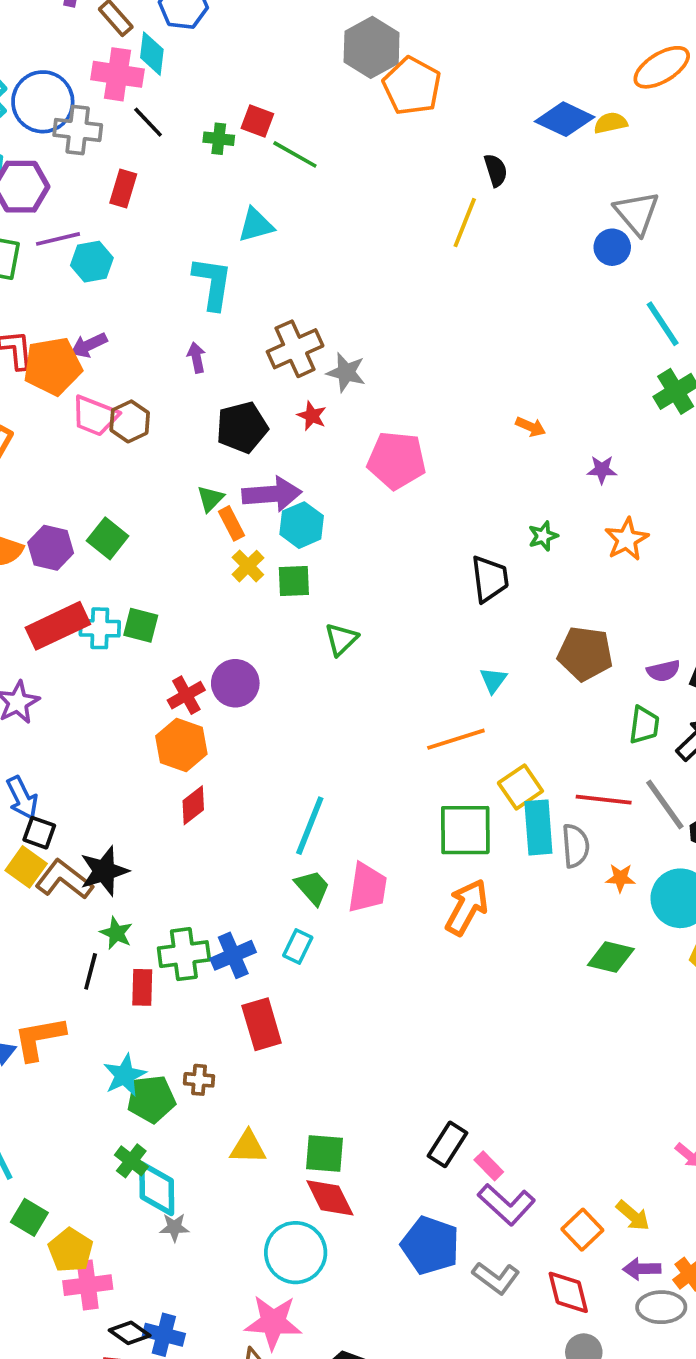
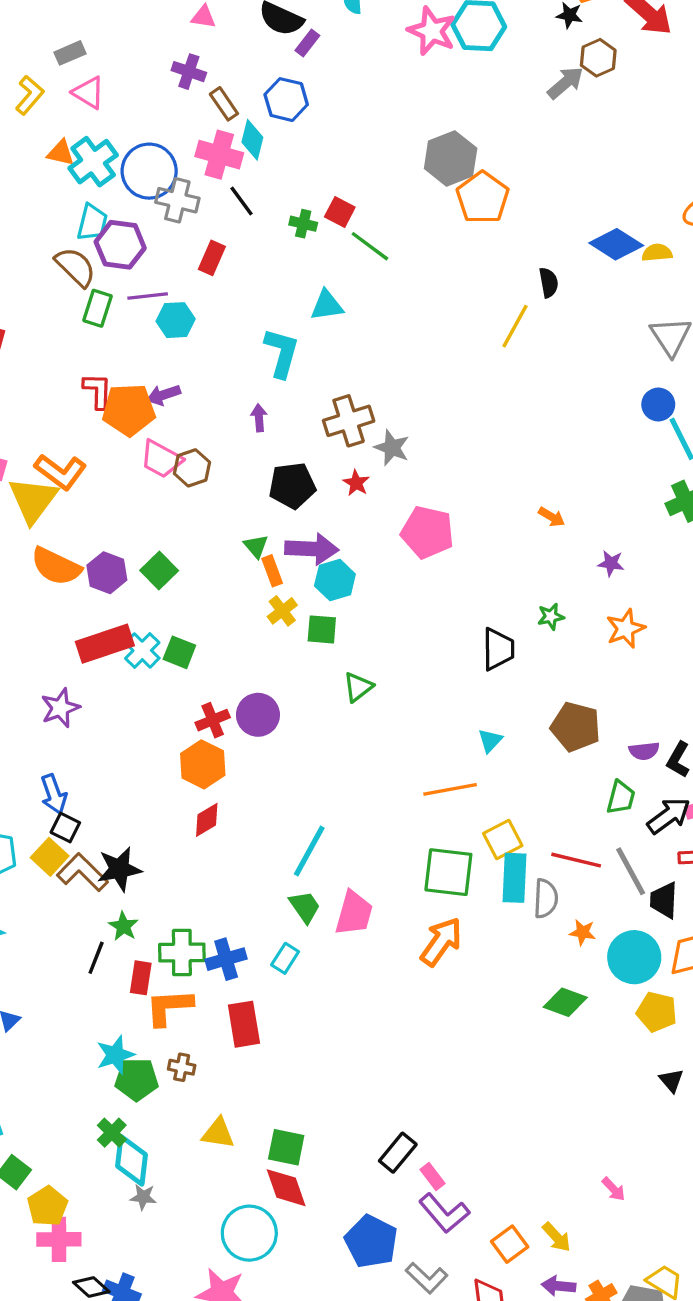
blue circle: (612, 247) -> (658, 404), moved
green triangle: (210, 499) -> (256, 546), turned -32
cyan cross: (100, 628) -> (142, 650), turned 36
orange L-shape: (39, 1038) -> (169, 1007), moved

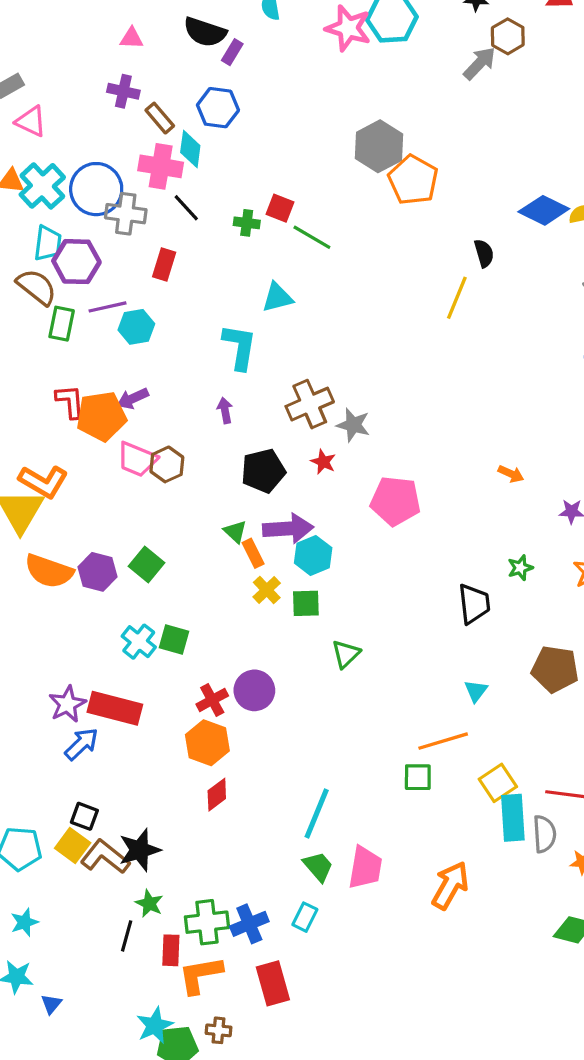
red rectangle: (105, 644) -> (115, 708), moved, turned 39
blue arrow: (54, 794) -> (82, 744), moved, turned -108
green square: (448, 872) -> (418, 777), moved, size x0.6

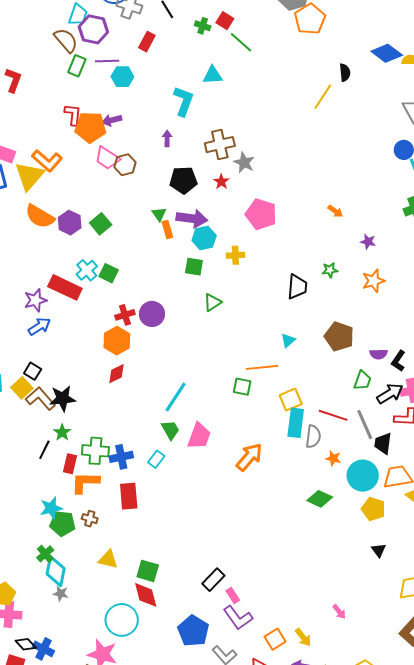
yellow cross: (267, 590) -> (235, 255), moved, turned 30
red rectangle: (115, 708) -> (65, 287), moved

